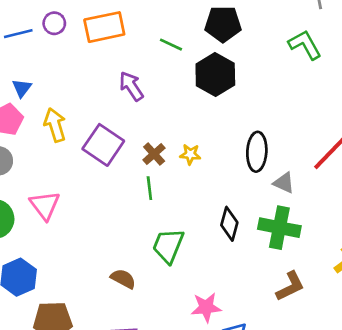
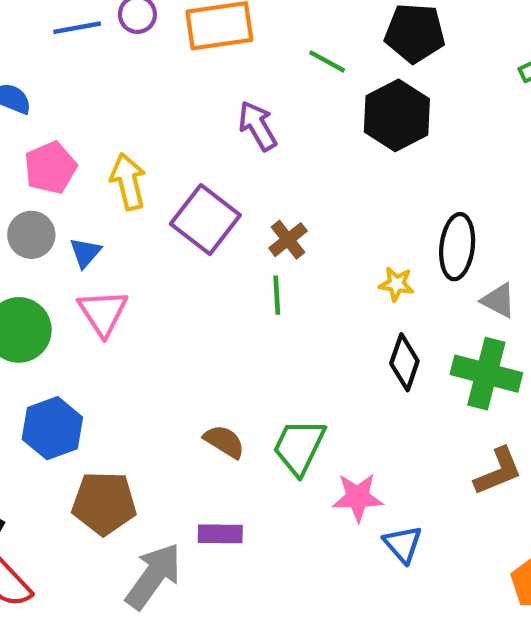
blue triangle: (22, 88) -> (85, 253), moved
yellow star: (190, 154) -> (396, 284), moved
green trapezoid: (168, 246) -> (299, 447), moved

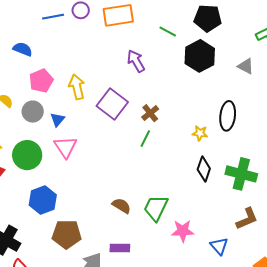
green line: (277, 295) -> (145, 139), turned 30
gray triangle: (498, 300) -> (246, 66), moved
blue triangle: (403, 544) -> (219, 246), moved

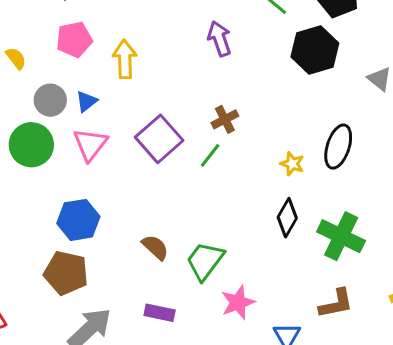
purple square: (112, 104) -> (159, 139), moved
gray circle: (33, 112) -> (50, 100), moved
blue hexagon: (43, 200) -> (78, 220), moved
pink star: (183, 231) -> (238, 303), turned -30
purple rectangle: (120, 248) -> (160, 313), moved

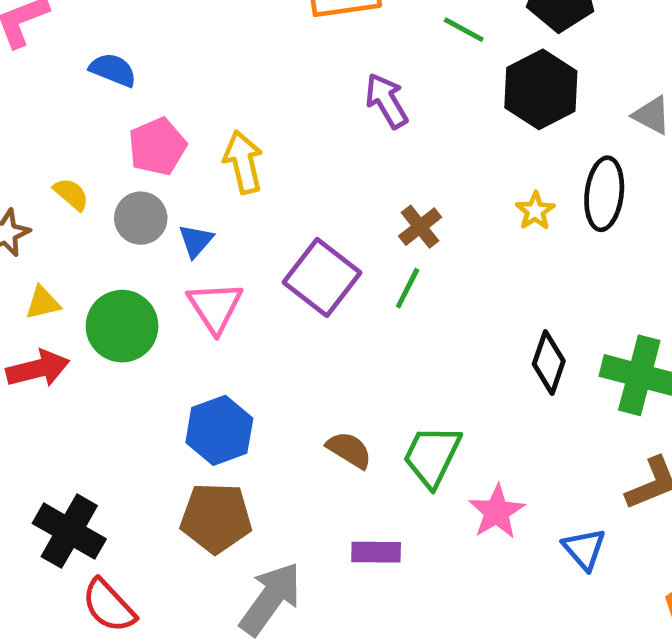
gray circle: (50, 100) -> (141, 218), moved
black ellipse: (338, 147) -> (604, 194), moved
yellow star: (292, 164) -> (535, 211), moved, turned 30

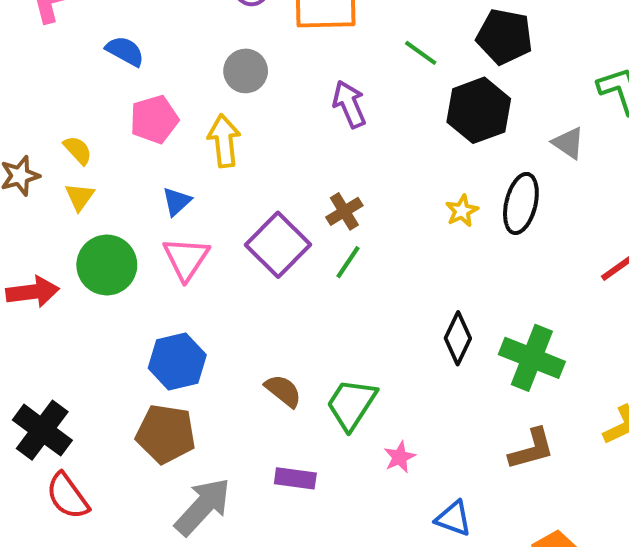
gray circle: (141, 218) -> (246, 71), moved
brown cross: (420, 227) -> (344, 211), moved
yellow triangle: (43, 303) -> (80, 197), moved, turned -48
pink star: (497, 512) -> (400, 457), size x0.7
blue triangle: (584, 549) -> (453, 518), moved, turned -36

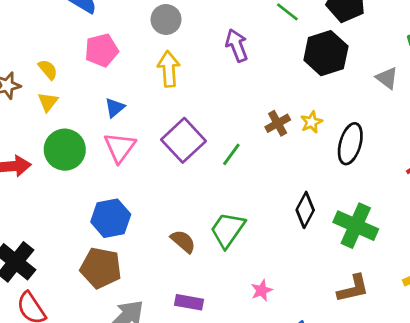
yellow arrow: (224, 141) -> (169, 69), moved
black ellipse: (521, 203) -> (350, 144), moved
brown cross: (344, 211) -> (278, 123), moved
green trapezoid: (351, 404) -> (228, 230), moved

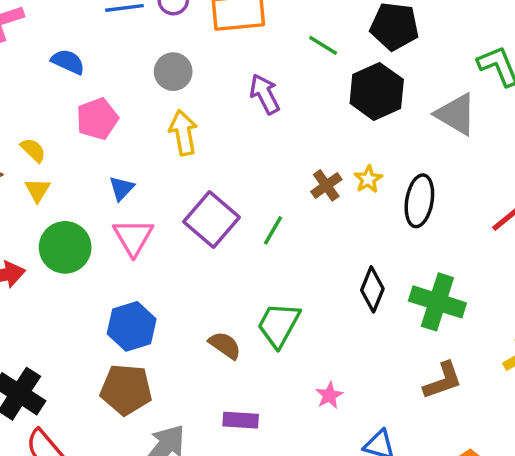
gray triangle: (387, 78) -> (456, 114), size x1.5

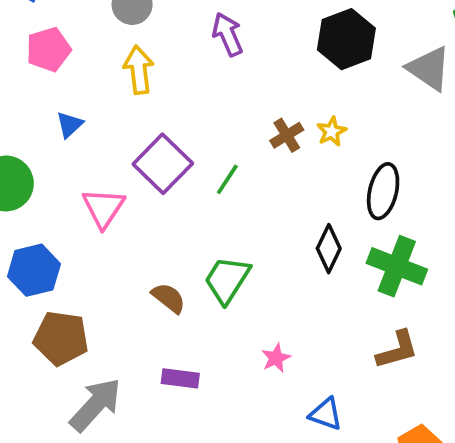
black ellipse: (419, 201) -> (383, 191), moved
pink triangle: (133, 237) -> (103, 208), moved
blue hexagon: (132, 326) -> (34, 270), moved

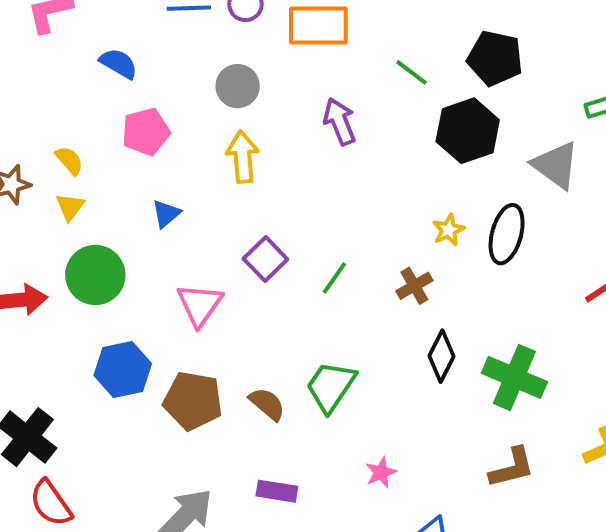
brown cross: (287, 135) -> (414, 286), moved
purple square: (163, 164) -> (265, 259), size x0.7
black ellipse: (383, 191) -> (507, 234), moved
brown pentagon: (61, 338) -> (193, 401), moved

